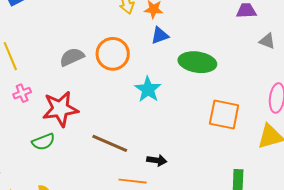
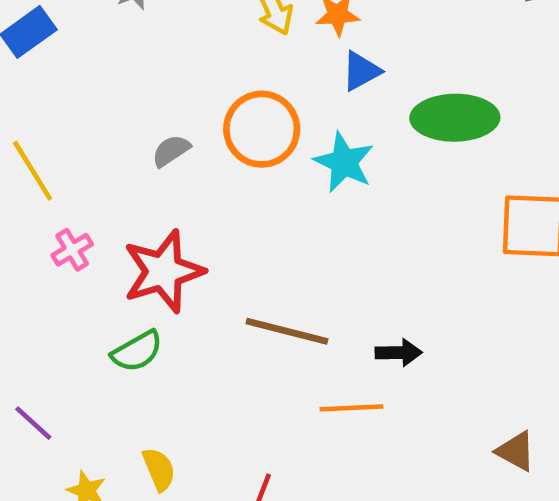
gray semicircle: (72, 57) -> (171, 151), size x0.7
cyan star: (148, 89) -> (344, 162), moved

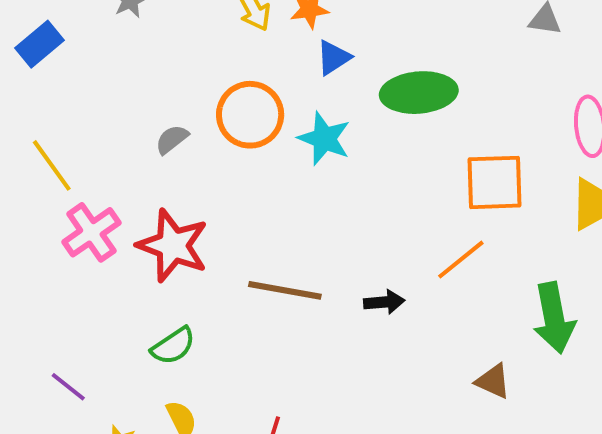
pink cross: (72, 250) -> (91, 232), size x1.6
red star: (163, 271) -> (173, 246), turned -30
green semicircle: (137, 351) -> (173, 346), moved
orange line: (352, 408) -> (461, 260), moved, turned -32

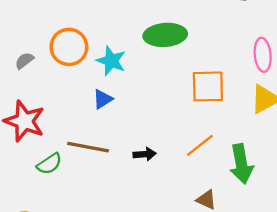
blue triangle: (334, 58) -> (103, 99), moved
orange line: (461, 260) -> (200, 145), moved
green semicircle: (173, 346) -> (49, 164), moved

